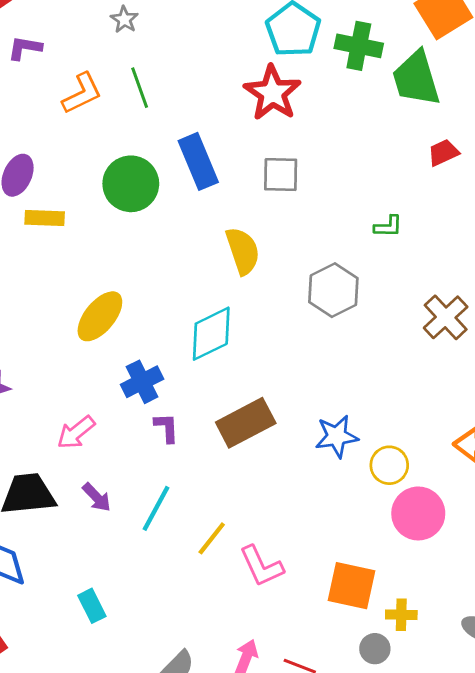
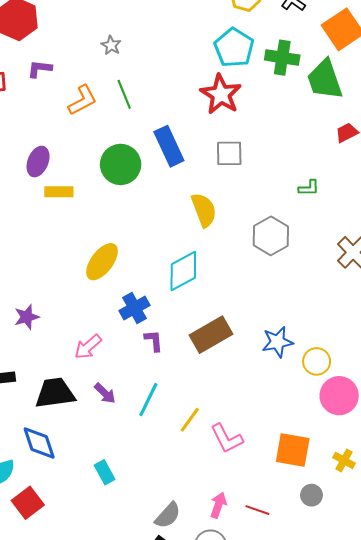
yellow cross: (401, 615) -> (344, 460), moved, turned 30

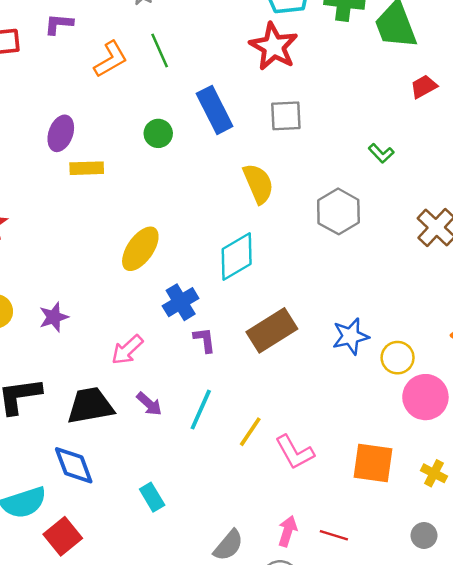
green circle: (121, 164) -> (158, 133), size x0.6
green L-shape: (309, 188) -> (381, 153), turned 50
gray circle: (311, 495) -> (424, 535), moved

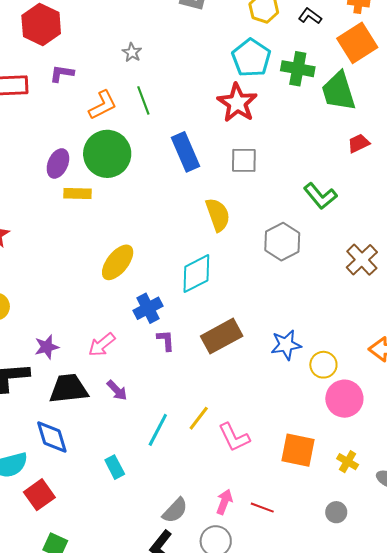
green circle: (158, 133) -> (107, 154), moved, size x2.0
green L-shape: (381, 153) -> (320, 196), size x1.6
purple star: (54, 317) -> (47, 347), moved
cyan line: (201, 410) -> (158, 430), moved

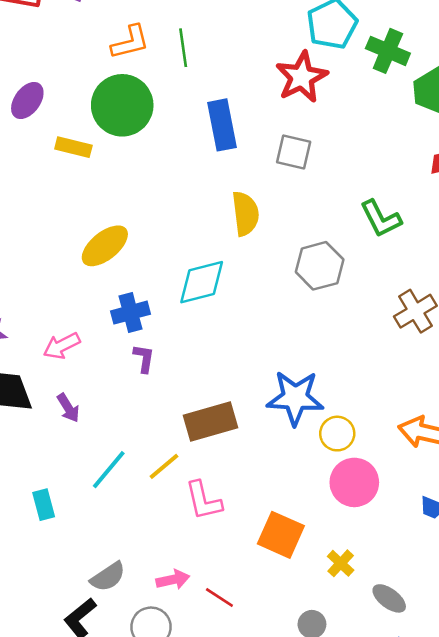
purple ellipse: (58, 163) -> (27, 101), moved
brown rectangle: (222, 336) -> (210, 422), moved
blue star: (286, 345) -> (295, 398), size x1.4
pink arrow: (224, 502) -> (173, 580), turned 45

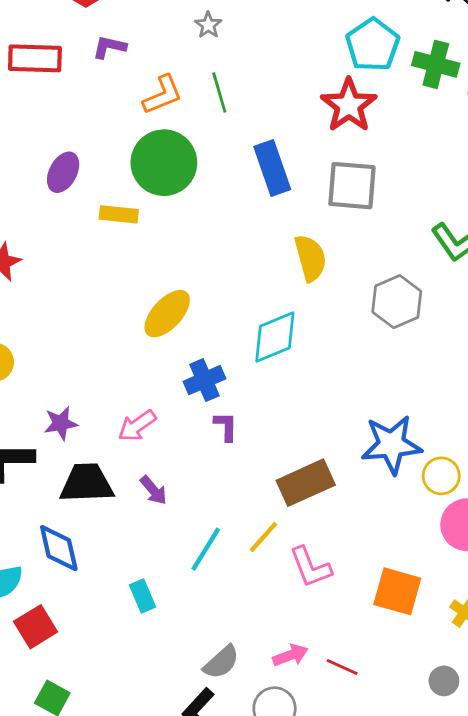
gray square: (294, 152) -> (352, 186), size x1.4

